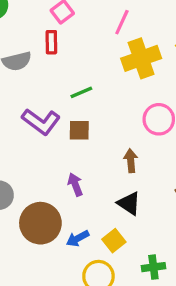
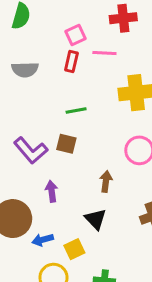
pink line: (122, 22) -> (104, 53), moved, turned 55
red rectangle: (51, 42) -> (71, 62), moved
purple L-shape: (41, 122) -> (31, 150), moved

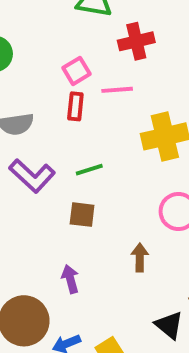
purple L-shape: (31, 150) -> (32, 176), moved
black triangle: (96, 219) -> (169, 325), moved

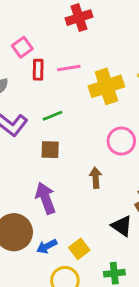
pink square: (76, 71) -> (22, 47), moved
pink line: (117, 90) -> (69, 68), moved
purple arrow: (70, 279) -> (46, 198), size x1.5

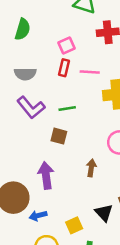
pink square: (22, 47) -> (66, 45), moved
yellow square: (79, 249) -> (74, 225), moved

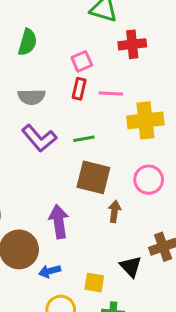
brown square: (59, 136) -> (93, 177), moved, size x1.6
yellow square: (74, 225) -> (94, 283), turned 35

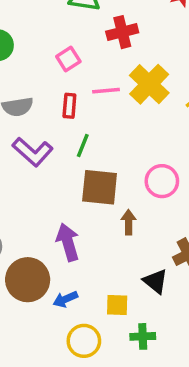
red rectangle: (79, 89) -> (69, 106), moved
yellow cross: (145, 120) -> (149, 84), moved, turned -32
green line: (84, 139) -> (83, 146), turned -50

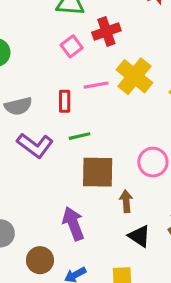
pink square: (68, 59) -> (72, 46), moved
green line: (83, 146) -> (80, 136), turned 60
brown circle: (28, 280) -> (40, 260), size x0.7
black triangle: (155, 281) -> (139, 236), moved

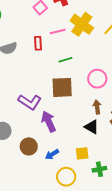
green line: (80, 136) -> (65, 60), moved
purple L-shape: (35, 145) -> (30, 102), moved
brown arrow: (126, 201) -> (97, 107), moved

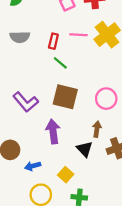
green line: (65, 60) -> (60, 63), moved, turned 40
purple arrow: (49, 122) -> (53, 131), moved
yellow square: (82, 153) -> (66, 175), turned 32

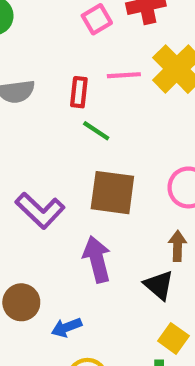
yellow square: (66, 175) -> (173, 338), moved

